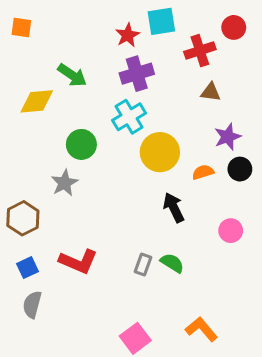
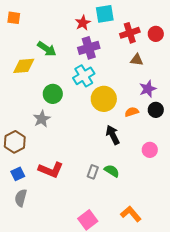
red circle: (234, 27) -> (156, 34), moved

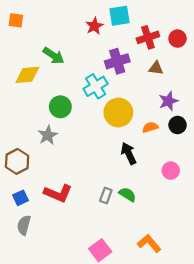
purple cross: (89, 48) -> (117, 61), moved

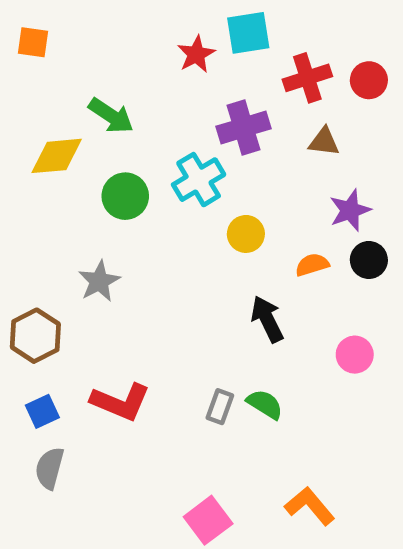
green circle: (60, 107) -> (125, 196), moved
yellow circle: (118, 112) -> (246, 234), size x0.6

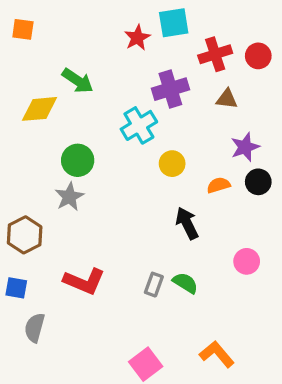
green circle: (125, 196) -> (78, 160), moved
pink circle: (355, 355) -> (247, 261), moved
blue square: (42, 411) -> (16, 288), moved, turned 35

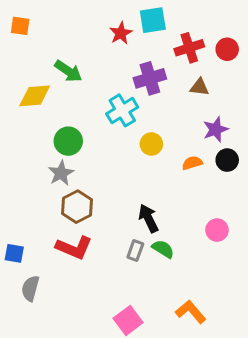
black arrow: (187, 223) -> (148, 218), moved
brown hexagon: (25, 235) -> (77, 207), moved

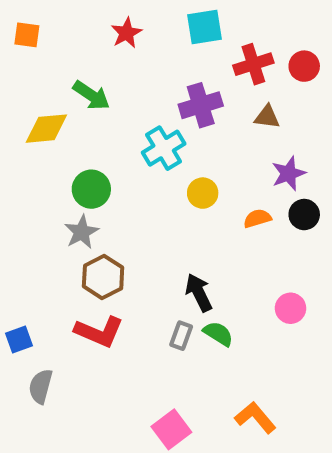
red star: (121, 33) -> (126, 33), moved
blue square: (14, 253) -> (19, 339), turned -30

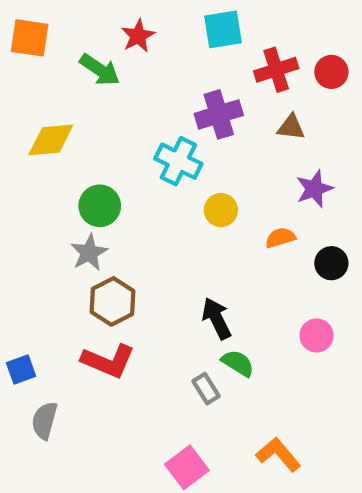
orange square: (27, 35) -> (30, 38), size x1.4
green arrow: (91, 95) -> (100, 70), moved
cyan cross: (164, 148) -> (178, 161), turned -33
black circle: (304, 215) -> (331, 263), moved
gray rectangle: (181, 336) -> (206, 389), moved, turned -52

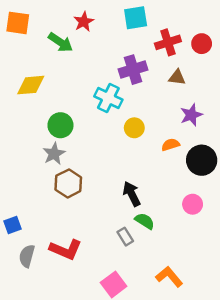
black circle: (331, 263) -> (202, 160), size x1.5
red L-shape: (108, 361) -> (66, 250), moved

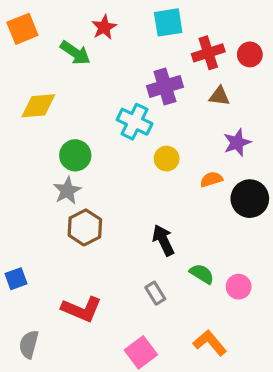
orange square: (18, 23) -> (22, 29), turned -30
pink circle: (193, 204) -> (239, 287), moved
green semicircle: (145, 221) -> (202, 274), moved
gray semicircle: (27, 256) -> (29, 344), moved

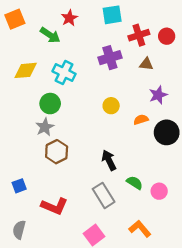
cyan cross: (135, 122) -> (64, 73), moved
blue square: (16, 279) -> (19, 186), moved
gray rectangle: (155, 293) -> (104, 195), size x1.6

